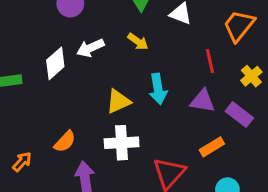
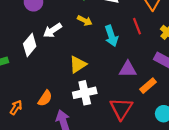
cyan arrow: (158, 89) -> (111, 36), moved
purple triangle: (203, 101) -> (128, 69), moved
orange arrow: (22, 162) -> (16, 107), moved

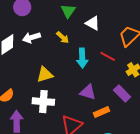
red line: (137, 26) -> (108, 56), turned -56

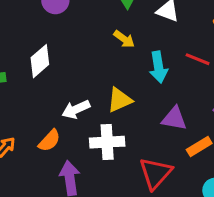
white arrow: (31, 38) -> (76, 109), moved
yellow triangle: (45, 75) -> (120, 100), moved

